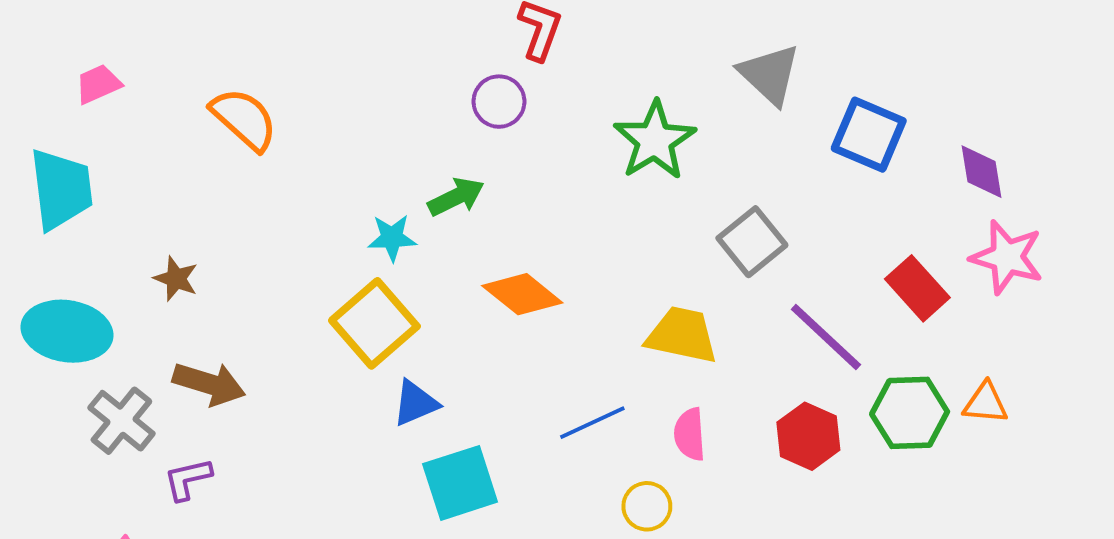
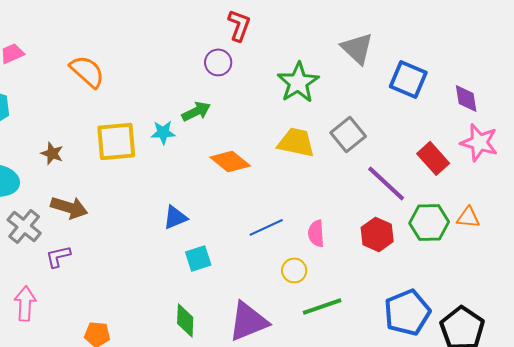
yellow square: (374, 323) -> (116, 141), moved, turned 36
yellow trapezoid: (682, 335) -> (296, 142), moved
cyan square: (460, 483) -> (198, 258), size x0.7

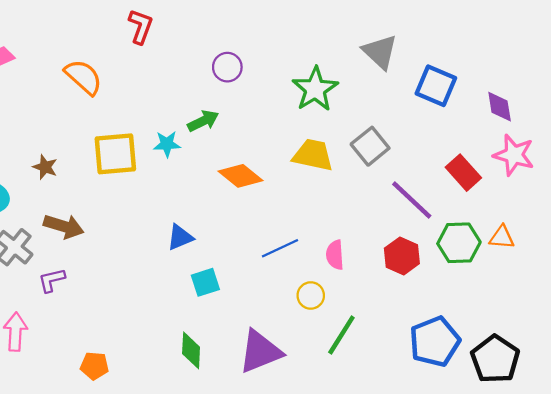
red L-shape: (239, 25) -> (141, 27), moved
green line: (322, 306) -> (341, 335), turned -39

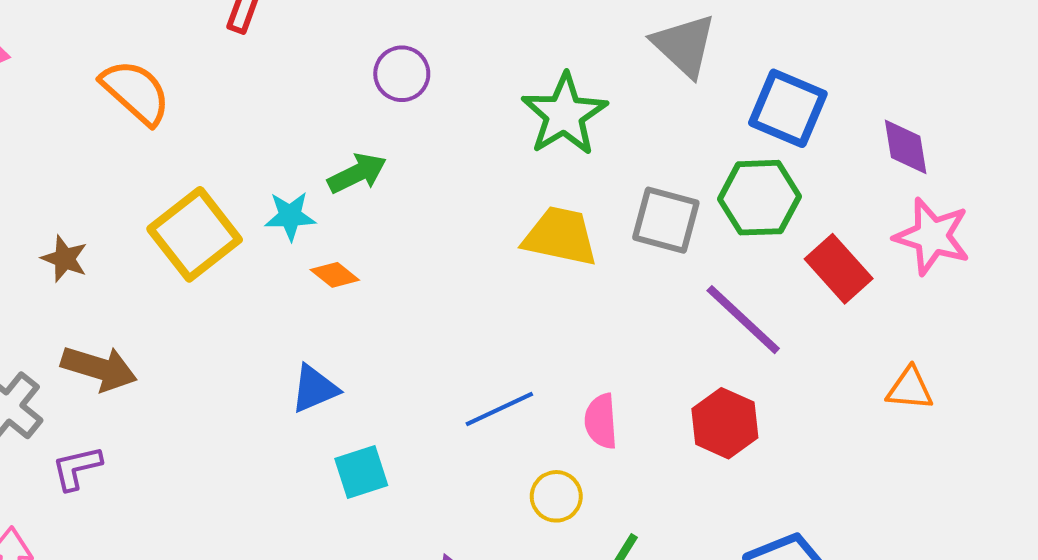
gray square: (370, 146) -> (666, 220), turned -36
yellow square: (115, 154) -> (195, 234), turned -33
orange diamond: (240, 176) -> (335, 275), moved, size x0.6
green hexagon: (459, 243) -> (759, 198), moved

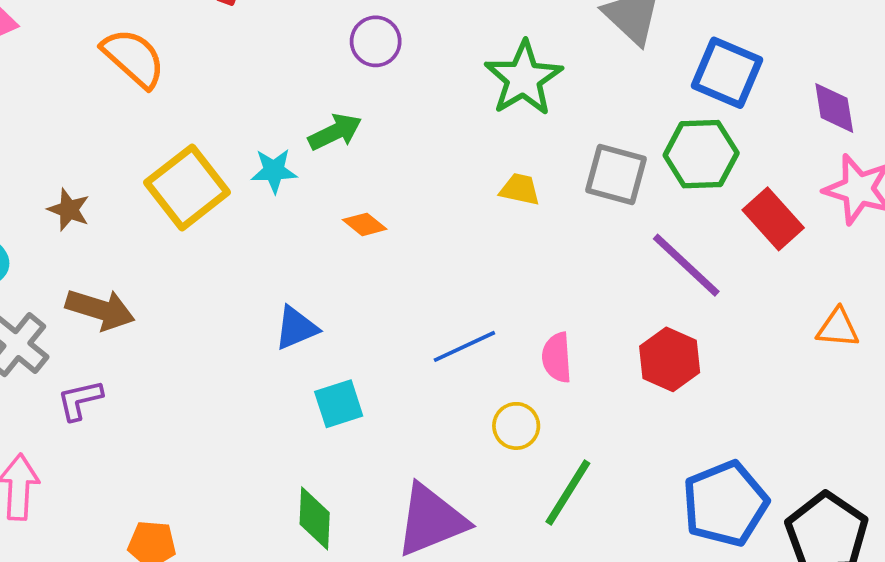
yellow trapezoid: (560, 236) -> (520, 189), size x0.6
orange diamond: (335, 275) -> (365, 224), moved

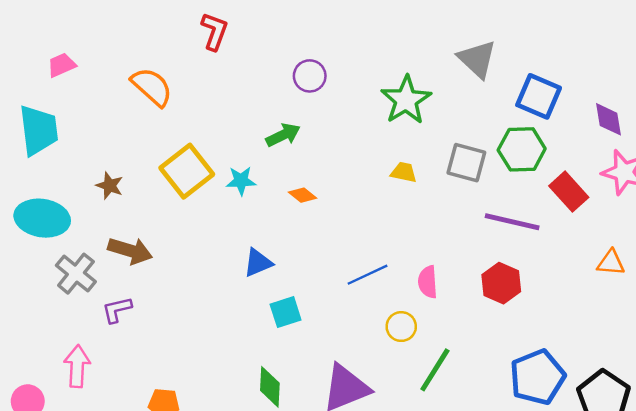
cyan star: (274, 171) -> (241, 181), moved
purple line: (686, 265) -> (512, 222), turned -30

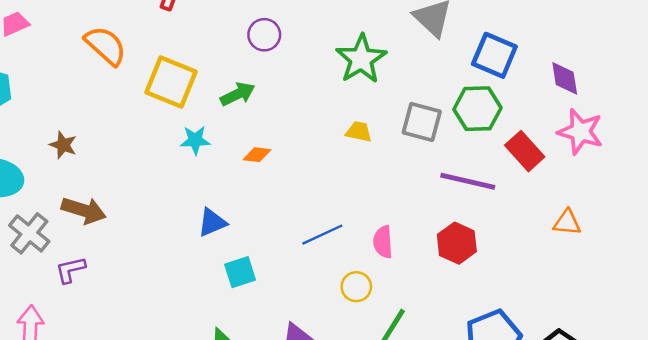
yellow square: (187, 171) -> (171, 82), moved, turned -30
orange diamond: (302, 195) -> (257, 155), turned -32

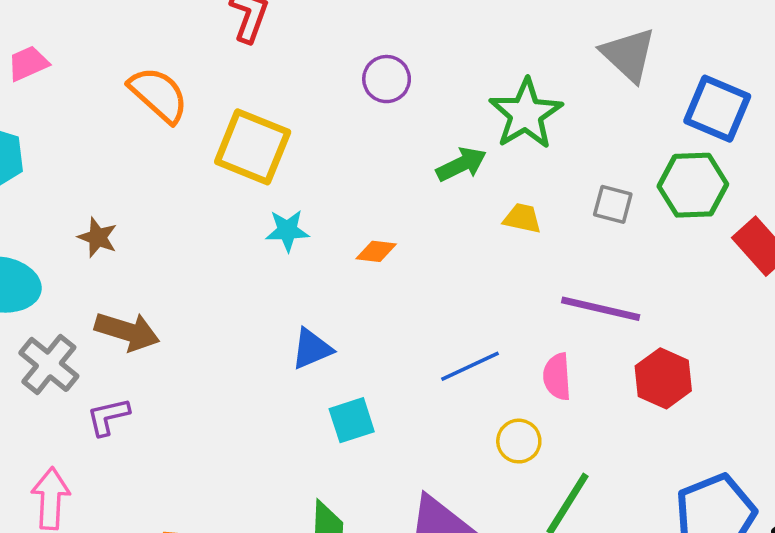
green arrow: (238, 94) -> (461, 164), moved
gray square: (422, 122) -> (613, 204), size x0.7
purple line: (468, 181) -> (601, 309), moved

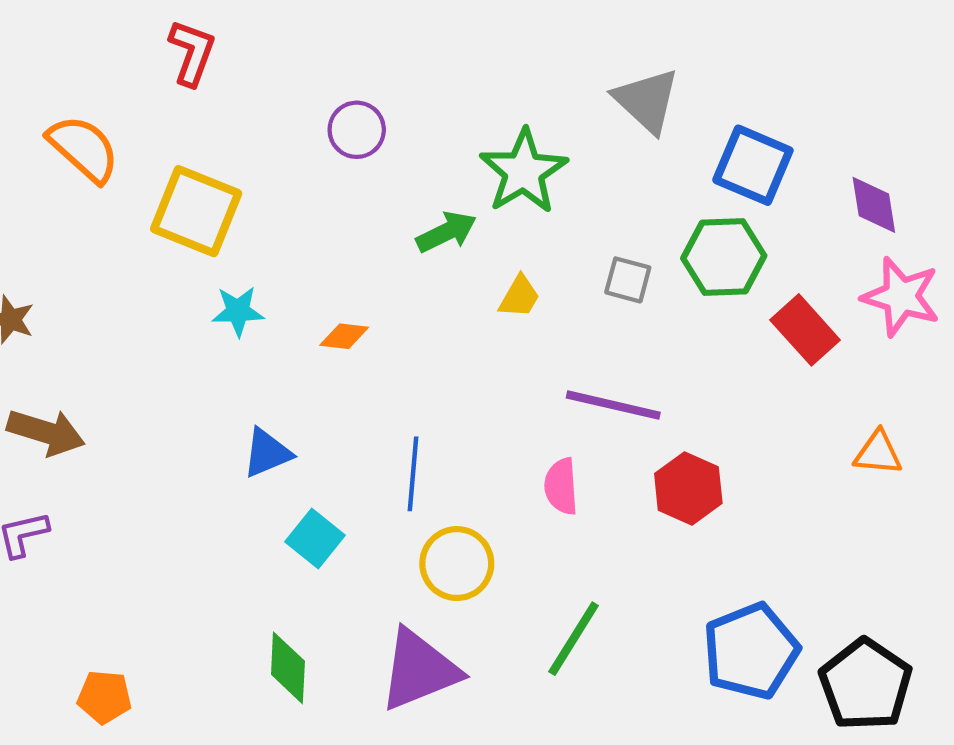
yellow trapezoid: (522, 218) -> (519, 297), turned 108
blue line: (470, 366) -> (413, 474), moved, turned -60
cyan square: (352, 420) -> (315, 539), turned -33
yellow circle: (519, 441) -> (457, 564), moved, size x1.4

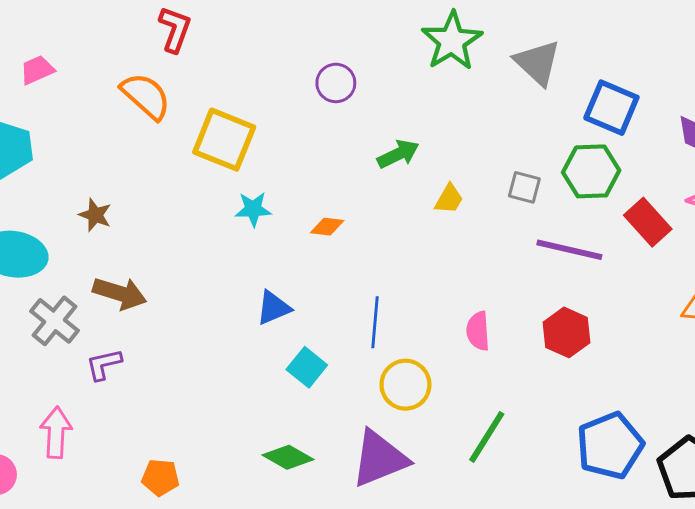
red L-shape: (192, 53) -> (175, 29), moved
green star: (524, 171) -> (452, 41), moved
purple line: (613, 405) -> (569, 250), moved
green diamond: (288, 668) -> (288, 457), turned -63

